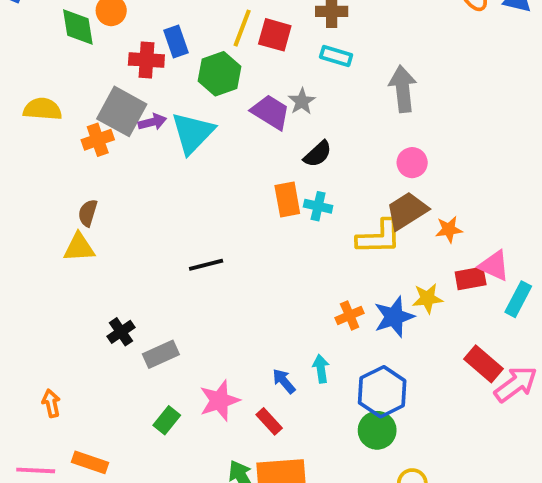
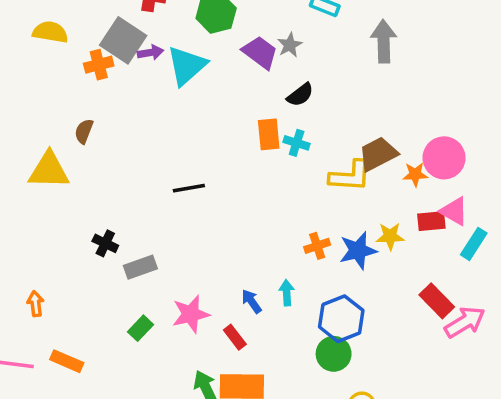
pink circle: (412, 163) -> (444, 158), moved, size x1.5
yellow triangle: (79, 247) -> (49, 170), moved, size x1.4
black cross: (121, 332) -> (105, 243), turned -35

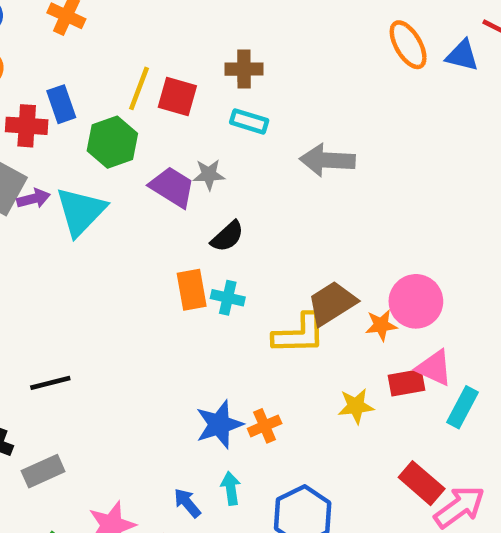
gray arrow: (384, 41) -> (327, 160), turned -81
gray star: (290, 45) -> (209, 175), turned 30
black line: (189, 188) -> (50, 383), moved
blue star: (358, 251) -> (219, 424), moved

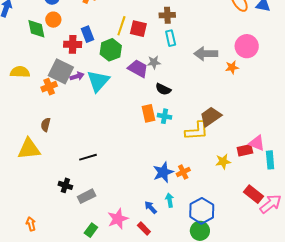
cyan rectangle: (249, 121) -> (171, 38), turned 63
black semicircle: (227, 236) -> (163, 89), turned 70
pink circle: (416, 301) -> (247, 46), moved
orange star: (381, 325) -> (232, 67), moved
cyan rectangle: (463, 407) -> (270, 160), turned -30

